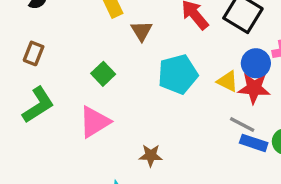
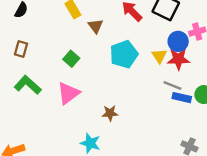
yellow triangle: (228, 81) -> (159, 56), turned 35
green L-shape: (38, 105) -> (28, 85), turned -100

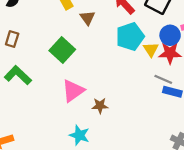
cyan pentagon: (124, 54) -> (130, 37), moved
green square: (71, 59) -> (62, 50), size x1.5
pink triangle: (68, 93) -> (73, 91), moved

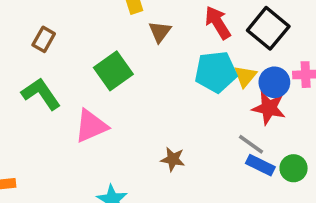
yellow triangle: (151, 49) -> (245, 76), moved
pink triangle: (73, 91) -> (91, 126), moved
brown star: (100, 106) -> (173, 159), moved

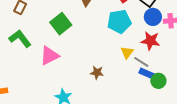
yellow triangle: (245, 76) -> (127, 53), moved
blue circle: (274, 82) -> (153, 17), moved
green circle: (294, 168) -> (158, 81), moved

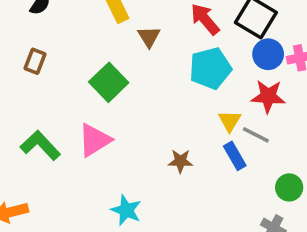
green L-shape: (20, 39) -> (40, 145), moved
blue rectangle: (147, 74) -> (235, 156), moved, turned 42
green circle: (158, 81) -> (289, 187), moved

